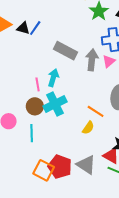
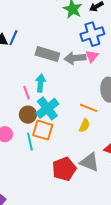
gray arrow: (92, 60) -> (75, 58), turned -90
red pentagon: (60, 167) -> (64, 169), turned -30
orange square: (44, 170) -> (43, 130), moved

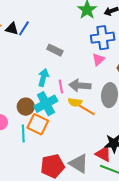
gray rectangle: (47, 54) -> (55, 50), size x0.7
gray arrow: (75, 58) -> (80, 85), moved
pink line: (27, 93) -> (61, 86), moved
yellow semicircle: (84, 125) -> (75, 102), moved, turned 64

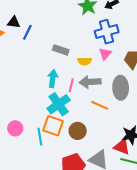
black triangle: (12, 29) -> (14, 22), moved
pink line: (61, 86) -> (71, 85), turned 32
yellow semicircle: (75, 102) -> (85, 61), moved
brown circle: (26, 107) -> (78, 131), moved

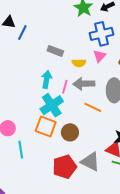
cyan line: (40, 137) -> (21, 150), moved

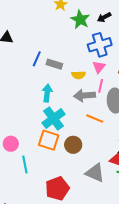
blue line: (22, 32) -> (37, 59), moved
pink line: (65, 87) -> (101, 86), moved
red pentagon: (65, 167) -> (57, 188), moved

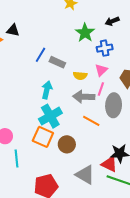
green star: (80, 20) -> (85, 33), moved
blue cross: (100, 45) -> (105, 48), size x0.7

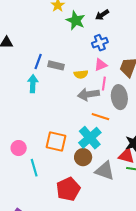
green star: (85, 33) -> (76, 20), moved
pink triangle: (101, 70) -> (101, 65), turned 32
cyan arrow: (47, 90) -> (33, 84), moved
cyan cross: (50, 116) -> (90, 138), moved
brown circle: (67, 144) -> (83, 157), moved

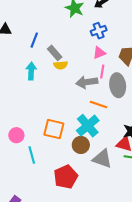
blue line: (38, 61) -> (34, 40), moved
gray rectangle: (56, 65) -> (55, 53), turned 35
yellow semicircle: (81, 74) -> (61, 65), moved

